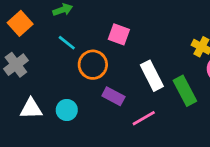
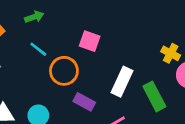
white rectangle: (152, 76) -> (122, 82), turned 52

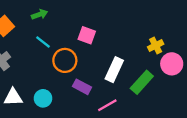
yellow cross: (171, 53) -> (156, 45), turned 35
green rectangle: (154, 96) -> (142, 82), turned 70

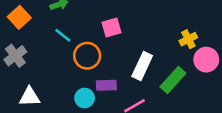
pink square: (87, 35) -> (111, 28), turned -36
purple rectangle: (82, 87) -> (106, 85), turned -30
cyan circle: (43, 98) -> (85, 98), moved

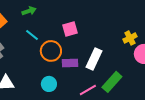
green rectangle: (173, 80) -> (112, 82), moved
purple rectangle: (106, 85) -> (70, 63), moved

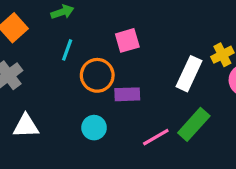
cyan line: (32, 35) -> (67, 50), turned 72
white rectangle: (94, 59) -> (189, 74), moved

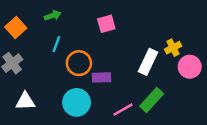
pink square: (127, 40) -> (106, 24), moved
cyan circle: (94, 128) -> (77, 102), size x1.5

